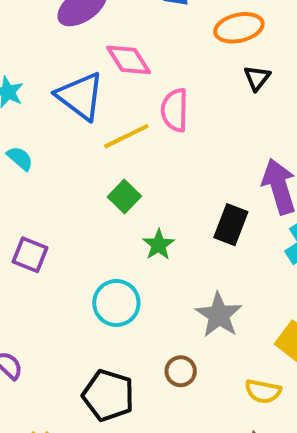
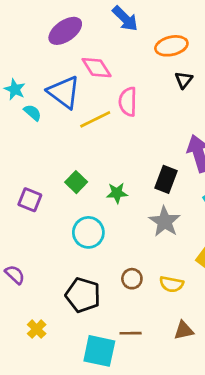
cyan semicircle: (20, 158) -> (33, 113), moved
green square: (124, 196) -> (76, 182), moved
green star: (159, 245) -> (117, 193), turned 30
gray star: (219, 315) -> (165, 222), moved
yellow semicircle: (263, 391) -> (171, 284), moved

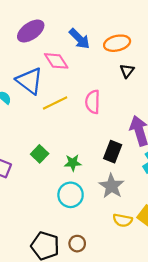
blue arrow: (125, 19) -> (79, 39), moved
pink semicircle: (128, 102) -> (93, 102), moved
cyan circle: (88, 232) -> (71, 195), moved
brown circle: (132, 279) -> (77, 244), moved
yellow semicircle: (171, 284) -> (123, 220), moved

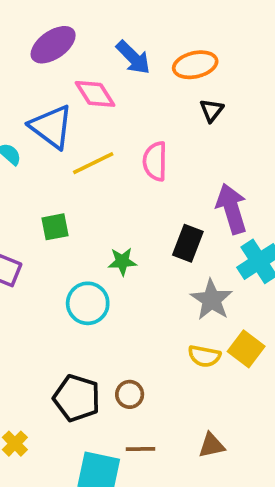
green square: (40, 154) -> (55, 227), moved, turned 35
gray star: (112, 186) -> (212, 300), moved
cyan circle: (71, 195) -> (88, 303), moved

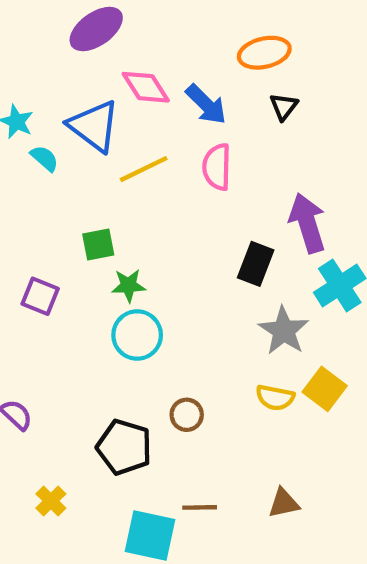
blue arrow: (133, 57) -> (206, 104), moved
green star: (122, 261) -> (128, 285), moved
brown circle: (130, 394) -> (187, 415), moved

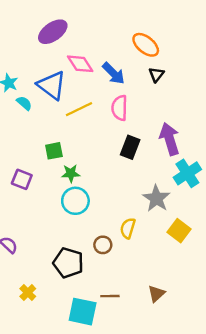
orange ellipse: (264, 53) -> (146, 45), turned 52
black rectangle: (256, 264) -> (130, 147), moved
yellow semicircle: (275, 398) -> (128, 228), moved, turned 96
brown triangle: (284, 503) -> (156, 294), turned -30

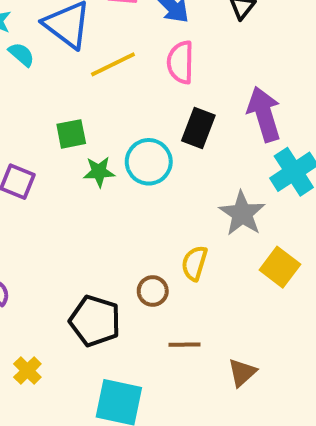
cyan circle: (75, 201) -> (149, 162), moved
brown line: (110, 296) -> (185, 345), moved

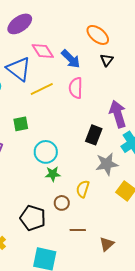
black rectangle: (198, 128) -> (94, 135), moved
cyan circle: (149, 162) -> (46, 152), moved
green star: (99, 172) -> (53, 174), moved
gray star: (242, 213) -> (107, 164), turned 30

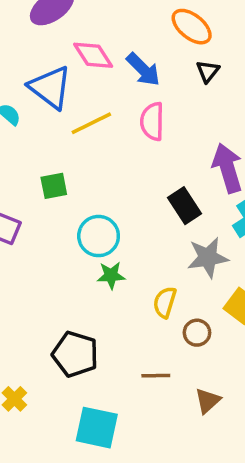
black rectangle: (94, 135) -> (184, 206), turned -54
brown circle: (62, 203) -> (197, 333), moved

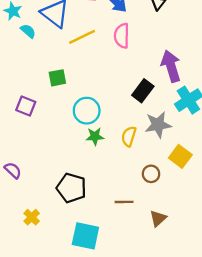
black rectangle: (184, 206) -> (143, 91), turned 70
yellow semicircle: (165, 302) -> (129, 136), moved

